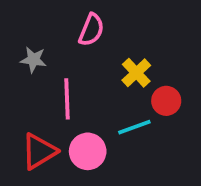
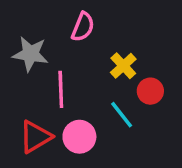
gray star: (33, 60) -> (30, 54), size x1.5
cyan line: (134, 127) -> (122, 115), turned 72

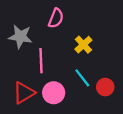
red circle: (150, 91) -> (105, 87), moved

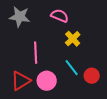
pink semicircle: (56, 18) -> (60, 16), moved, turned -90
gray star: (20, 37) -> (20, 17), moved

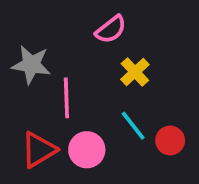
pink semicircle: (60, 16) -> (111, 29), turned 120
gray star: (20, 17) -> (31, 65), moved

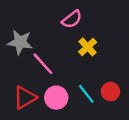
pink line: (66, 98) -> (43, 64), turned -40
cyan line: (133, 126) -> (86, 94), moved

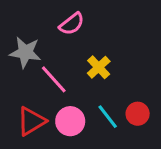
pink semicircle: (72, 19) -> (72, 24), moved
yellow cross: (88, 47) -> (99, 67), moved

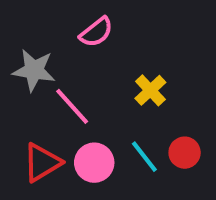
yellow cross: (99, 67) -> (150, 90), moved

